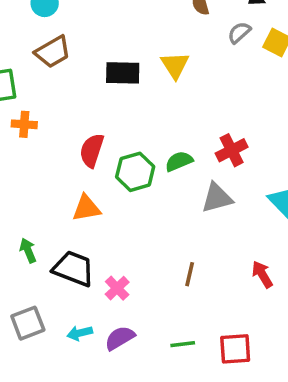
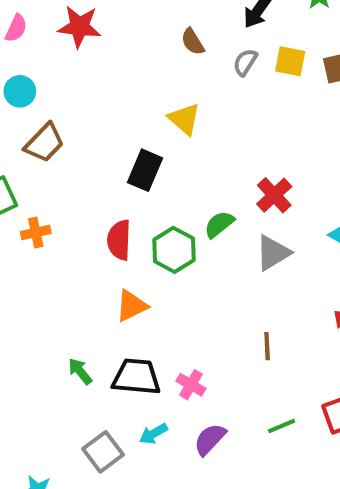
black rectangle: (123, 73) -> (145, 170), moved, turned -52
cyan arrow: (80, 333) -> (153, 434), moved

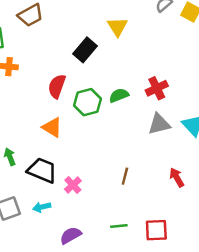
gray triangle: (273, 253) -> (159, 124), moved
orange triangle: (131, 306) -> (52, 127), turned 40
purple semicircle: (210, 439) -> (71, 235), moved

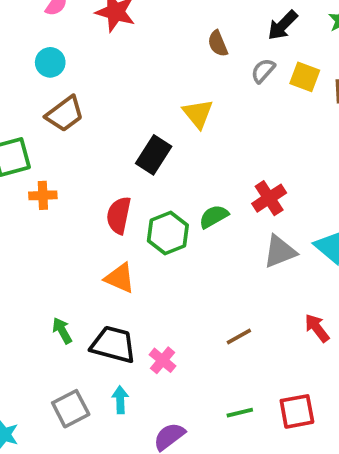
brown line: (125, 176) -> (239, 337), turned 54
cyan arrow: (42, 207) -> (120, 400), turned 108

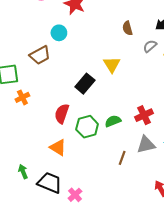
cyan circle: (50, 62) -> (59, 33), moved
orange cross: (43, 195) -> (22, 97), turned -32
brown line: (239, 337) -> (122, 158), moved, turned -48

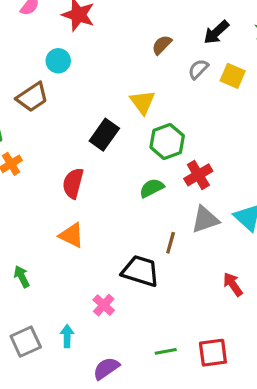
brown semicircle: (127, 28) -> (162, 45), turned 64
green hexagon: (87, 127) -> (167, 141), moved
black trapezoid: (50, 183) -> (140, 271), moved

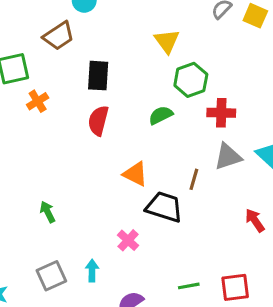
black rectangle: (104, 135) -> (98, 76), moved, turned -32
red cross: (198, 175) -> (221, 113), turned 32
green semicircle: (152, 188) -> (161, 115), moved
orange triangle: (72, 235) -> (135, 174), moved

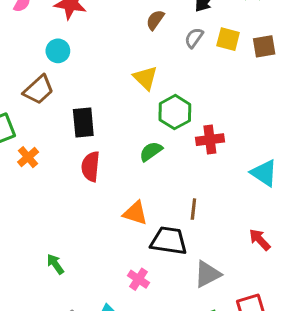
gray triangle: (228, 157) -> (207, 274), moved

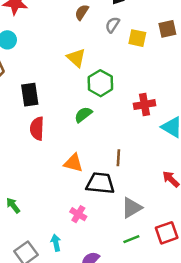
yellow square: (228, 39) -> (137, 38), moved
red cross: (210, 140) -> (144, 105), moved

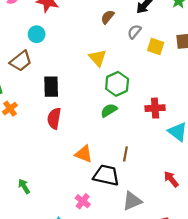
green semicircle: (83, 115) -> (109, 110), moved

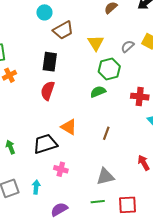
gray semicircle: (134, 32) -> (128, 46), moved
brown trapezoid: (21, 61) -> (63, 30), moved
black trapezoid: (106, 175) -> (45, 144), moved, turned -40
pink cross: (83, 201) -> (61, 169), turned -32

